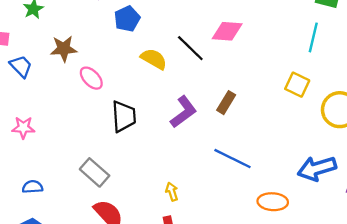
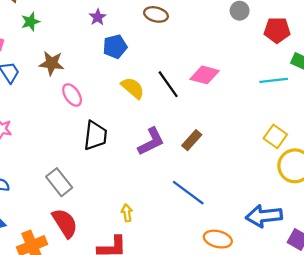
cyan line: (313, 37) -> (274, 80), moved, turned 60
yellow square: (297, 85) -> (275, 136), moved

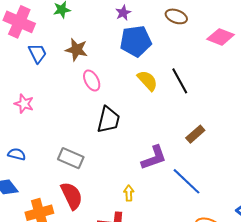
blue pentagon: (115, 47) -> (136, 41), size x1.4
pink diamond: (205, 75) -> (221, 37), moved
purple L-shape: (151, 142) -> (154, 158), moved
gray rectangle: (59, 182) -> (71, 158), turned -35

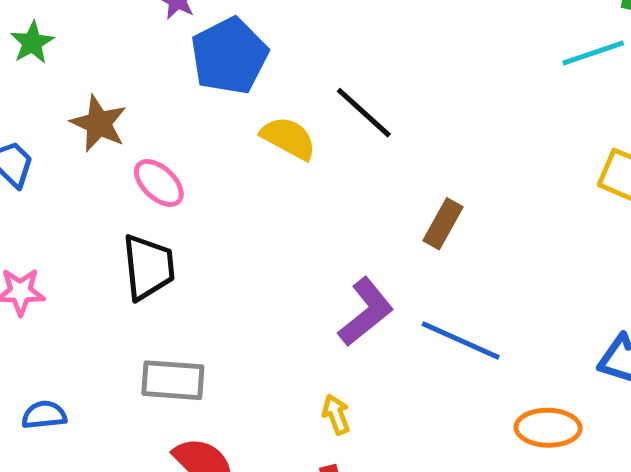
brown star: (77, 50) -> (99, 123), turned 30
black trapezoid: (108, 120) -> (148, 267), moved

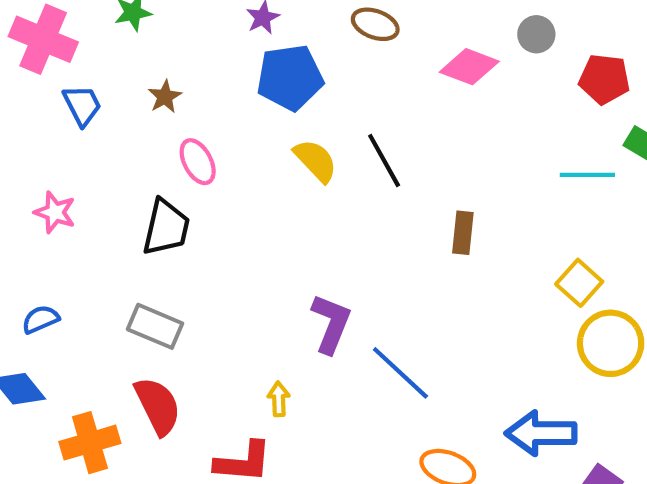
brown star: (99, 123) -> (165, 97), size x0.7
brown rectangle: (443, 224) -> (463, 233), moved, turned -42
purple L-shape: (366, 312) -> (331, 324), turned -48
blue semicircle: (44, 415) -> (40, 319), turned -36

